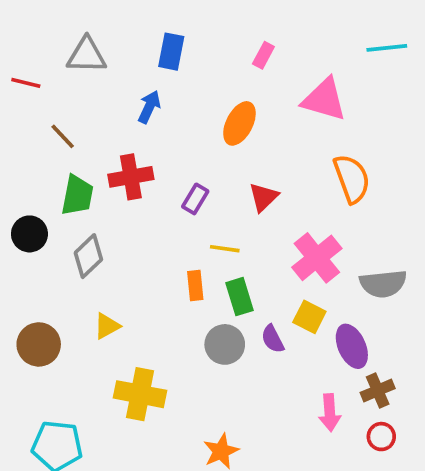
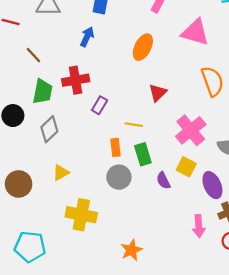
purple rectangle: (195, 199) -> (100, 105), moved
gray circle: (225, 344) -> (119, 177), moved

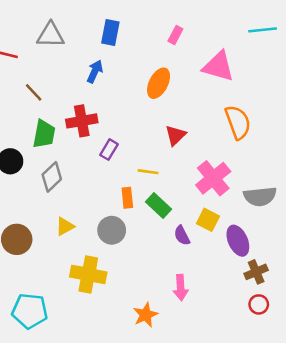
green rectangle: (143, 154) -> (159, 206), turned -30
gray circle: (119, 177) -> (112, 230), moved
pink arrow: (199, 226) -> (181, 288), moved

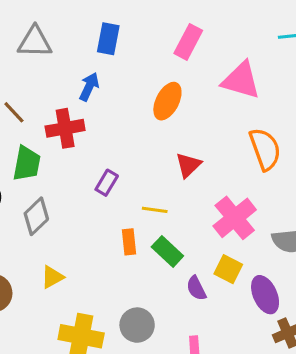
pink rectangle: (175, 35) -> (188, 42), size x1.5
red cross: (82, 121) -> (65, 128), moved
gray circle: (112, 230) -> (137, 325), moved

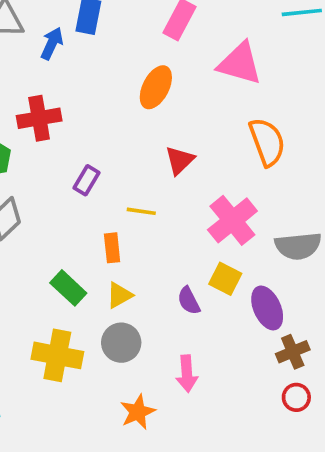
blue arrow: (89, 87) -> (52, 43), moved
green rectangle: (167, 251) -> (68, 288), moved
yellow triangle: (52, 277) -> (119, 295), moved

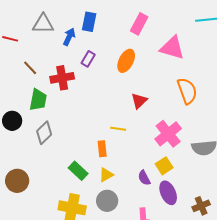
purple rectangle: (87, 180) -> (88, 59), moved
yellow square: (225, 279) -> (164, 166), turned 30
purple ellipse: (267, 308) -> (168, 193), moved

